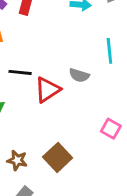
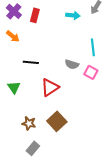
red triangle: (47, 90) -> (50, 87), moved
pink square: (111, 129) -> (91, 72), moved

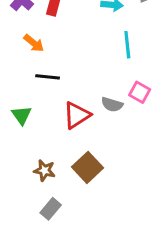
orange arrow: (13, 36) -> (34, 43), moved
cyan line: (93, 47) -> (127, 45), moved
gray semicircle: (72, 64) -> (112, 104), moved

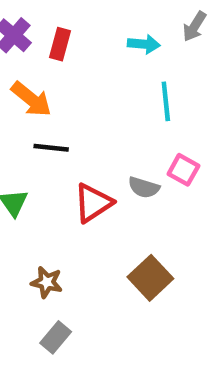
orange arrow: (34, 43) -> (31, 99), size x1.4
brown square: (87, 167) -> (150, 278), moved

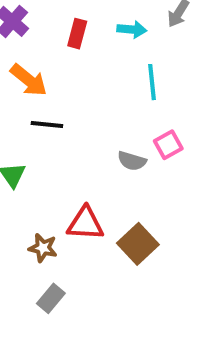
red rectangle: (60, 44) -> (77, 34), moved
pink square: (183, 170) -> (168, 145), turned 32
red triangle: (93, 203) -> (85, 224), moved, turned 36

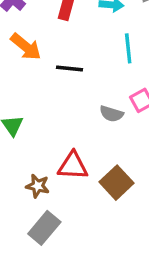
black line: (47, 125) -> (69, 68), moved
gray rectangle: (51, 298) -> (44, 228), size x1.4

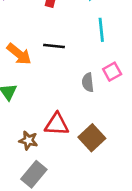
orange arrow: (26, 47) -> (19, 54), moved
gray semicircle: (111, 114) -> (88, 82), turned 66

